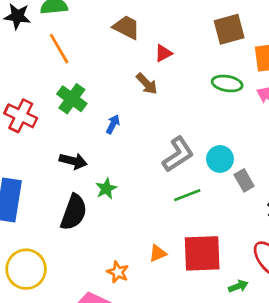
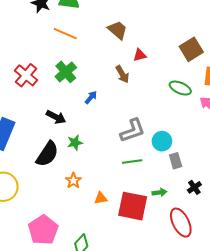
brown square: (229, 29) -> (191, 49), turned -30
orange line: (59, 49) -> (65, 34), turned -50
orange star: (118, 272) -> (73, 181), moved
green arrow: (238, 286) -> (159, 192), moved

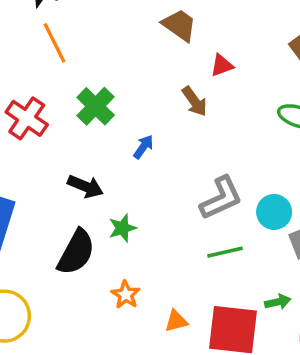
orange line: (65, 34) -> (55, 43), moved, turned 45

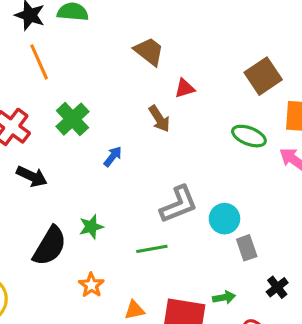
black arrow: (85, 186) -> (32, 176), moved
green line: (225, 252) -> (152, 249), moved

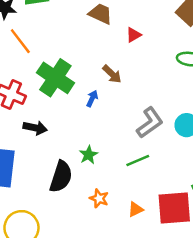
green cross: (73, 119) -> (55, 78), size x1.4
brown arrow: (159, 119) -> (112, 74), moved

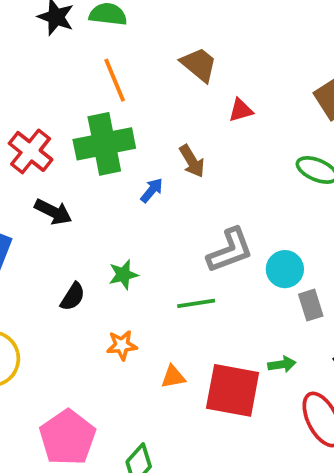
orange line: (20, 41) -> (115, 80), moved
green cross: (55, 78) -> (104, 144), turned 30
black semicircle: (61, 177) -> (73, 297), size x0.6
orange star: (99, 198) -> (122, 345), turned 30

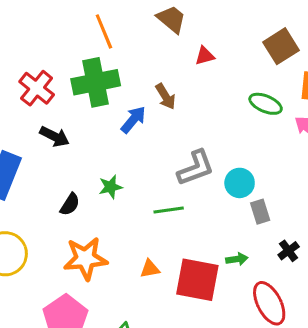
blue arrow: (152, 190) -> (133, 120), size x1.4
orange star: (122, 345) -> (85, 259), moved, size x1.8

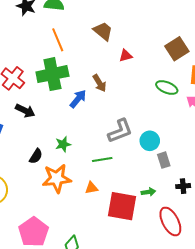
black cross: (289, 251) -> (183, 186), turned 32
orange star: (85, 259) -> (57, 178), moved
orange triangle: (150, 269) -> (91, 188), moved

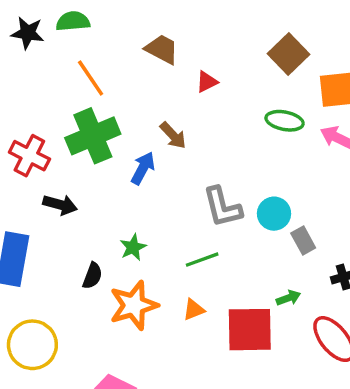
gray L-shape: (120, 131) -> (222, 207), turned 108

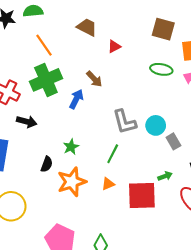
brown square: (288, 54) -> (163, 29), turned -30
green line: (202, 260) -> (113, 154), turned -42

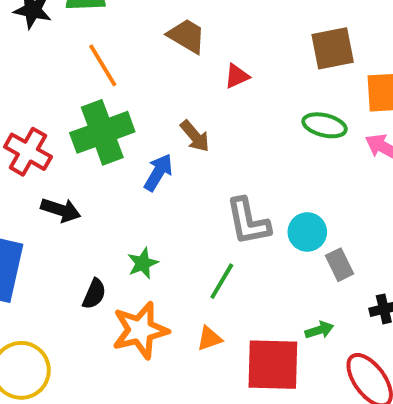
brown square: (163, 29) -> (333, 48), turned -30

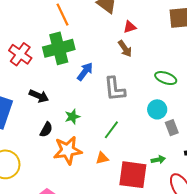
green ellipse: (325, 125) -> (166, 78), moved
brown arrow: (195, 136) -> (125, 49), moved
black arrow: (61, 210) -> (39, 96), moved
gray L-shape: (248, 222) -> (115, 89), moved

